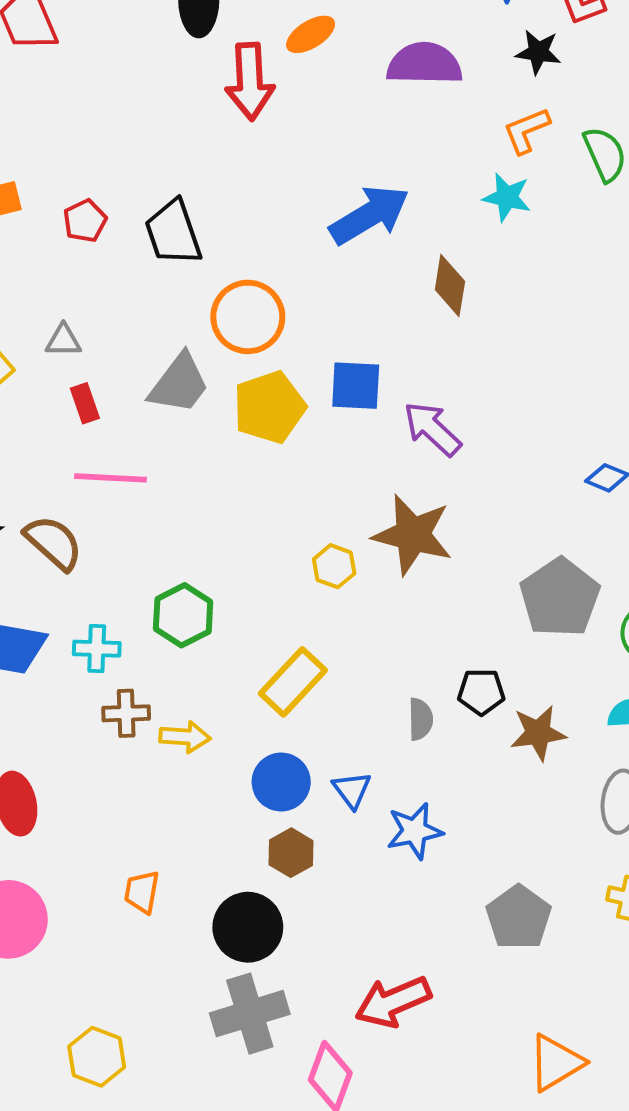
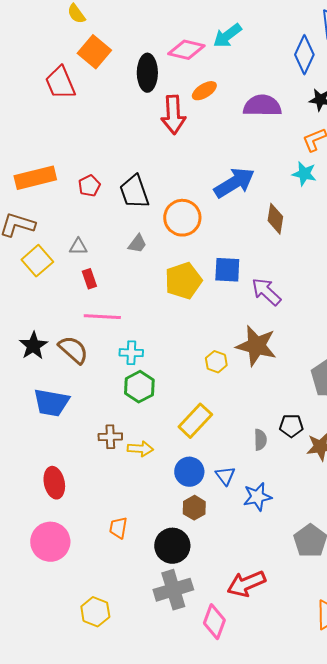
orange circle: (248, 317) -> (182, 218), moved
gray trapezoid: (179, 384) -> (137, 244), moved, size x0.6
cyan cross: (97, 649) -> (131, 353), moved

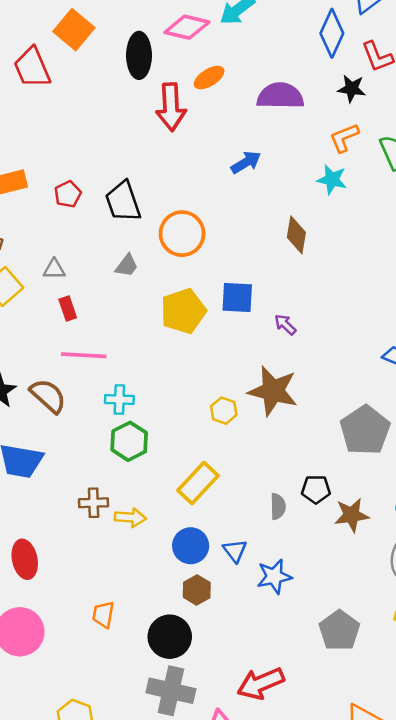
blue arrow: (234, 183) -> (246, 162), moved, size x0.6
purple arrow: (266, 292) -> (285, 325), size x0.6
gray cross: (173, 590) -> (171, 691), turned 30

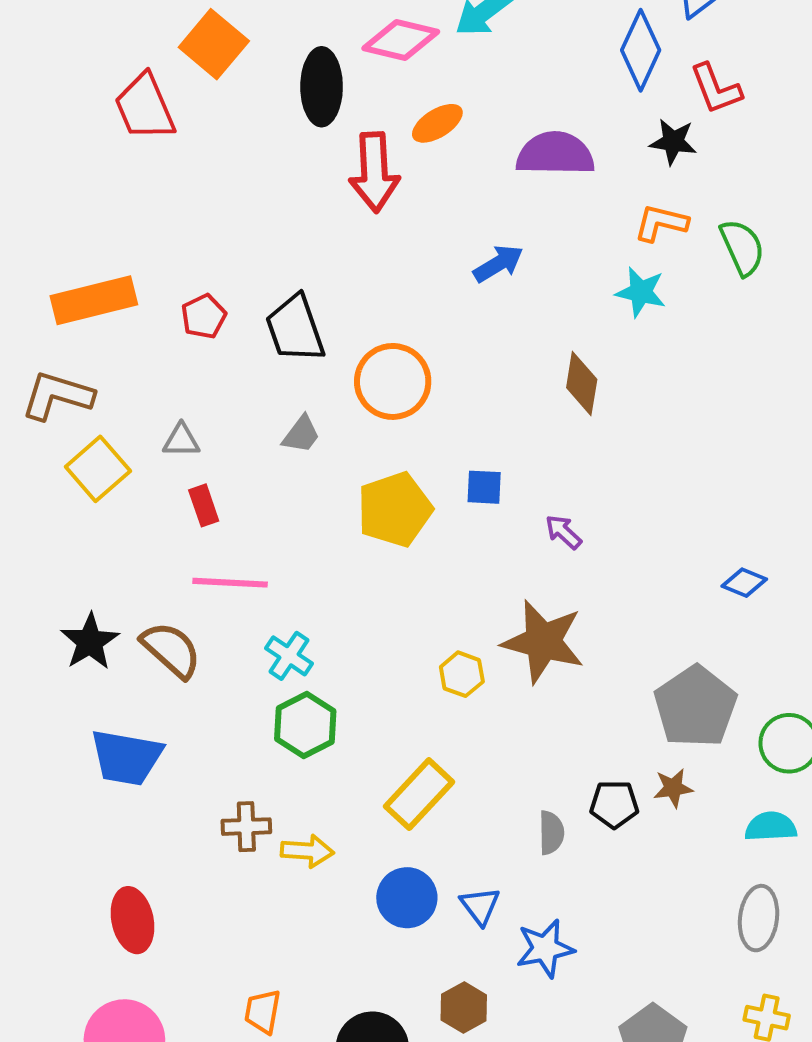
orange L-shape: (344, 138) -> (661, 223), turned 36
blue square: (237, 298) -> (484, 487), size x0.7
cyan cross: (119, 400) -> (289, 656), turned 32
brown star: (352, 515) -> (673, 788), moved, size x0.7
brown hexagon: (197, 590) -> (464, 1007), moved

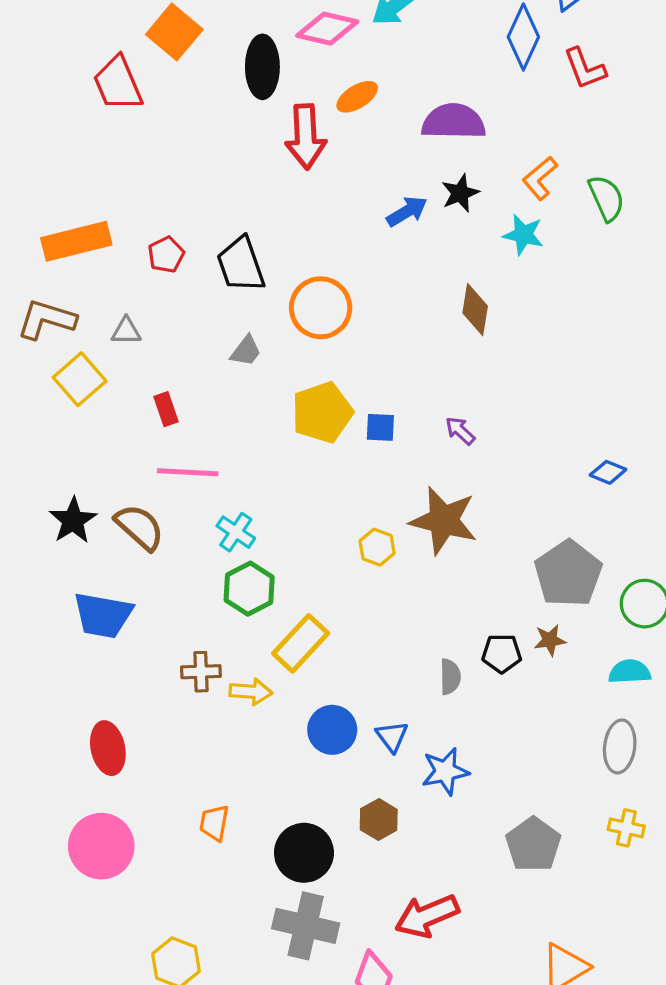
black star: (673, 142) -> (460, 193), moved, turned -30
orange L-shape: (661, 223) -> (540, 178), turned -54
gray triangle: (181, 440) -> (126, 331), moved
blue square: (484, 487) -> (380, 427), moved
yellow rectangle: (419, 794) -> (301, 643), moved

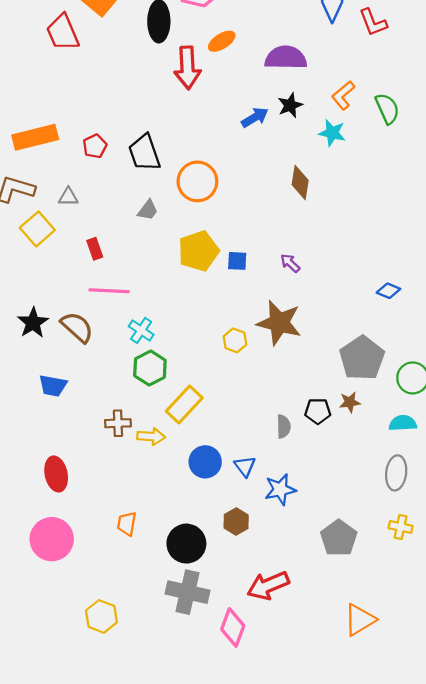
blue trapezoid: (103, 615) -> (53, 386), size x0.7

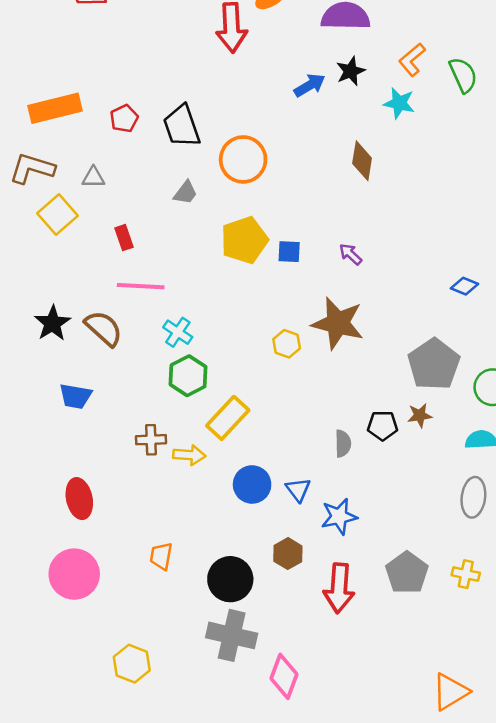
yellow cross: (401, 527) -> (466, 574), moved
red arrow: (268, 585) -> (339, 588), moved, turned -63
orange triangle: (360, 620) -> (450, 692), moved

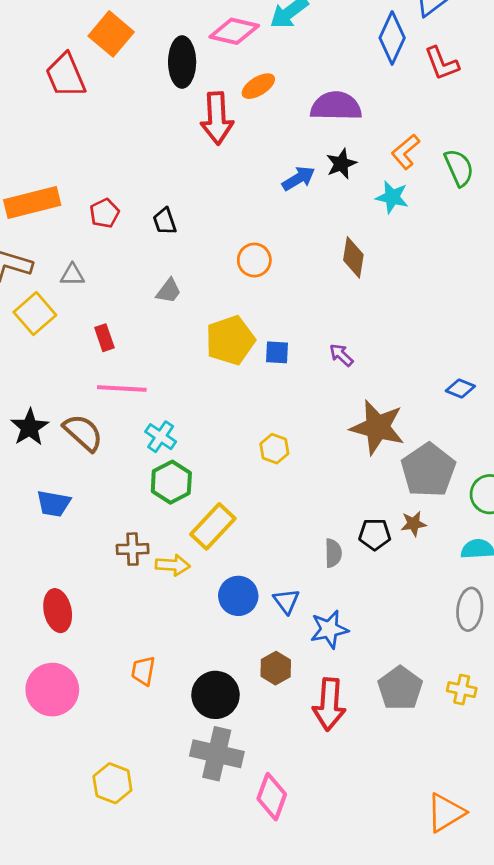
black trapezoid: (182, 126) -> (165, 221), size x0.6
orange circle: (243, 159) -> (254, 260), moved, size x0.7
brown star: (338, 323) -> (377, 427), moved

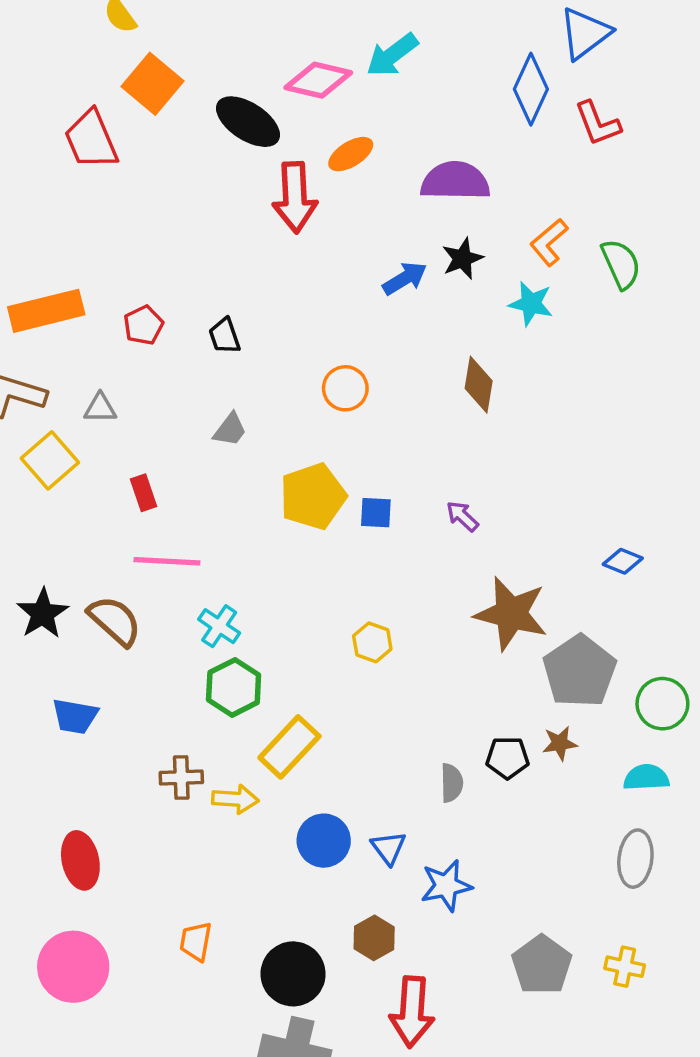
black ellipse: (182, 62) -> (248, 122), turned -57
red arrow: (329, 704) -> (412, 1012), moved

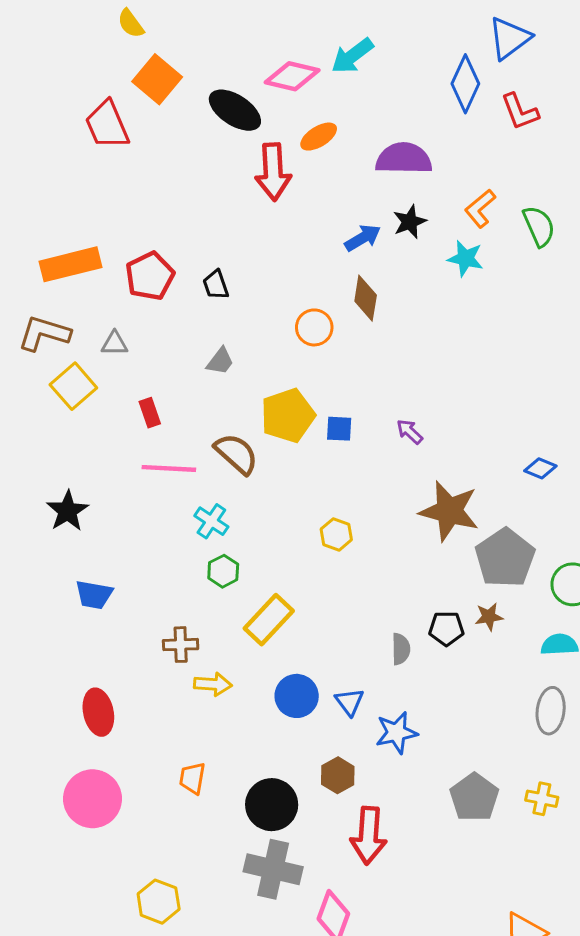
red pentagon: (143, 325) -> (150, 276), size x1.5
brown diamond: (479, 385) -> (366, 298), moved
brown semicircle: (115, 621) -> (236, 454), moved
green hexagon: (234, 687) -> (223, 571), size x0.7
yellow arrow: (235, 799) -> (213, 684), moved

